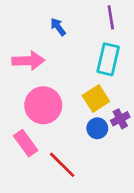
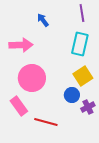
yellow square: (96, 99) -> (83, 76), moved
purple cross: (120, 119) -> (88, 107), moved
red line: (62, 165) -> (46, 122), turned -30

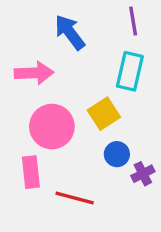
blue arrow: (43, 20) -> (70, 32), size x1.6
yellow square: (83, 76) -> (104, 114), moved
pink rectangle: (19, 106) -> (31, 172), turned 30

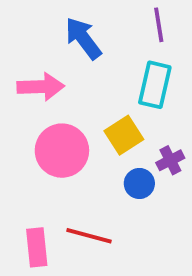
pink rectangle: (31, 172) -> (37, 247), moved
purple cross: (143, 174) -> (170, 160), moved

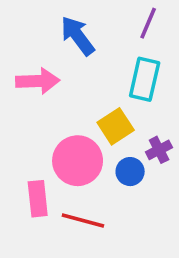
purple line: (159, 25) -> (148, 23), turned 32
pink circle: (62, 151) -> (78, 161), moved
pink rectangle: (37, 247) -> (38, 199), moved

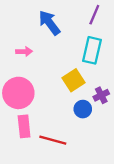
pink arrow: (38, 81) -> (24, 51), size x0.6
pink circle: (78, 161) -> (18, 93), moved

